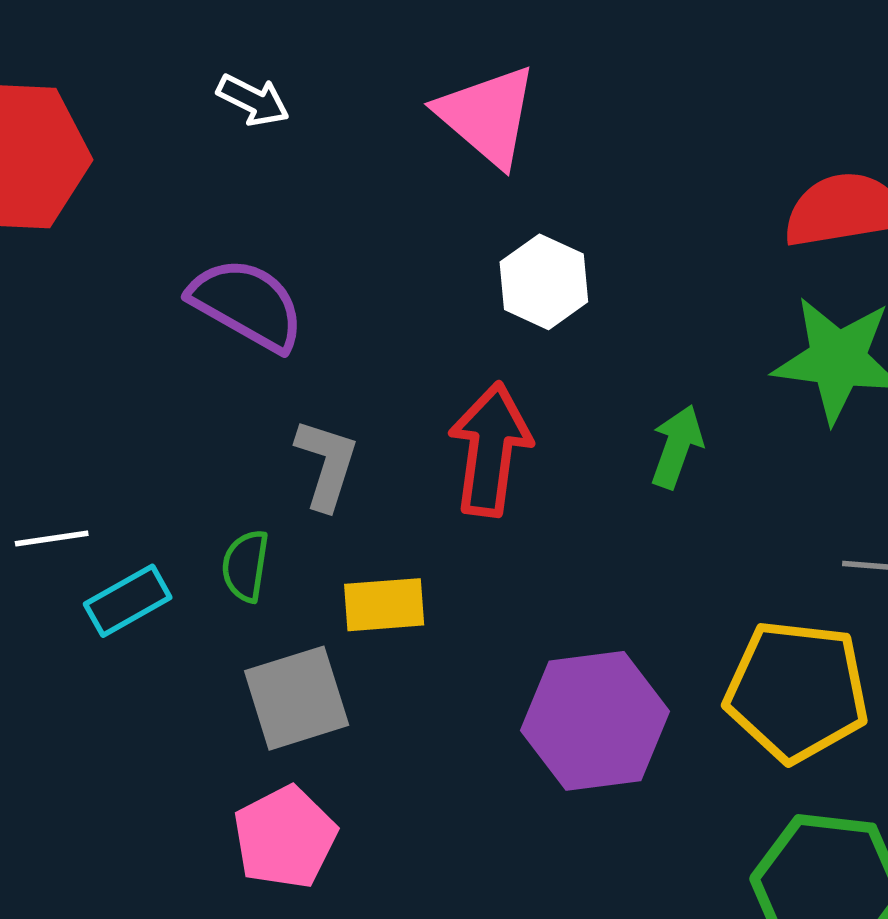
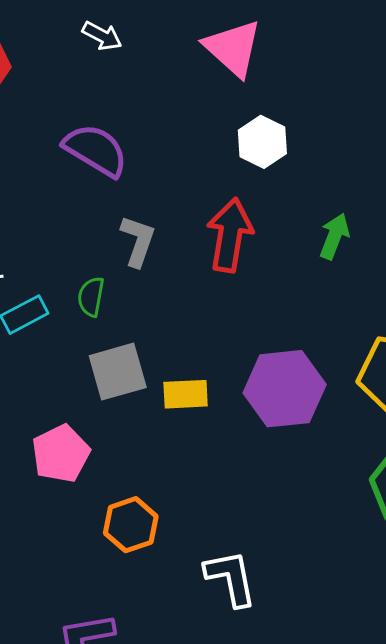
yellow rectangle: (384, 605) -> (186, 394), moved
pink pentagon: (285, 837) -> (61, 454), moved

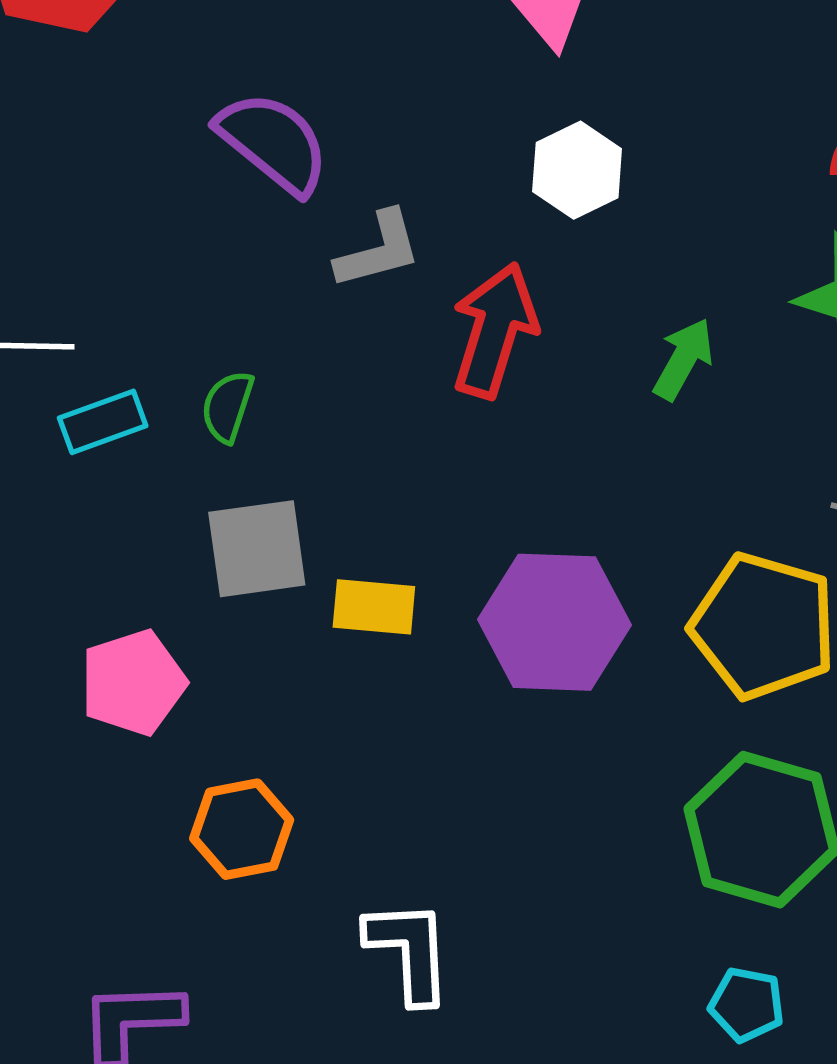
gray L-shape: (138, 241) -> (379, 250), moved, turned 48

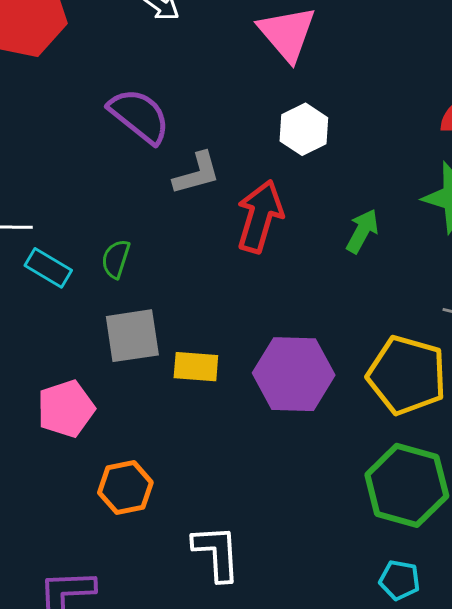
cyan rectangle: (103, 422) -> (48, 268), turned 51

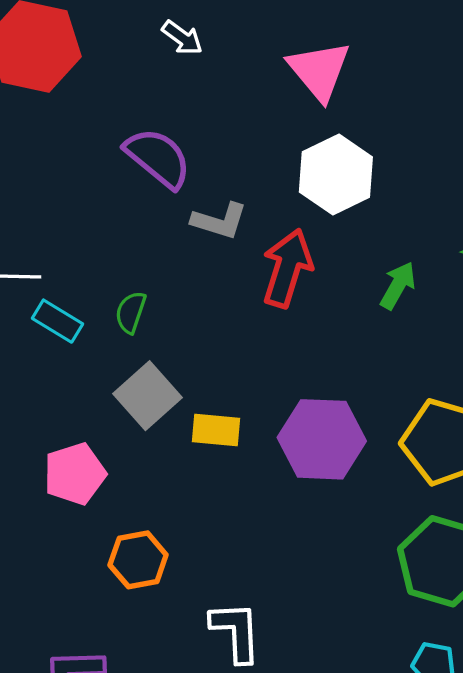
white hexagon: (304, 129) -> (336, 174), size x1.4
gray L-shape: (197, 173) -> (219, 221), turned 32
gray square: (132, 336) -> (148, 396), turned -34

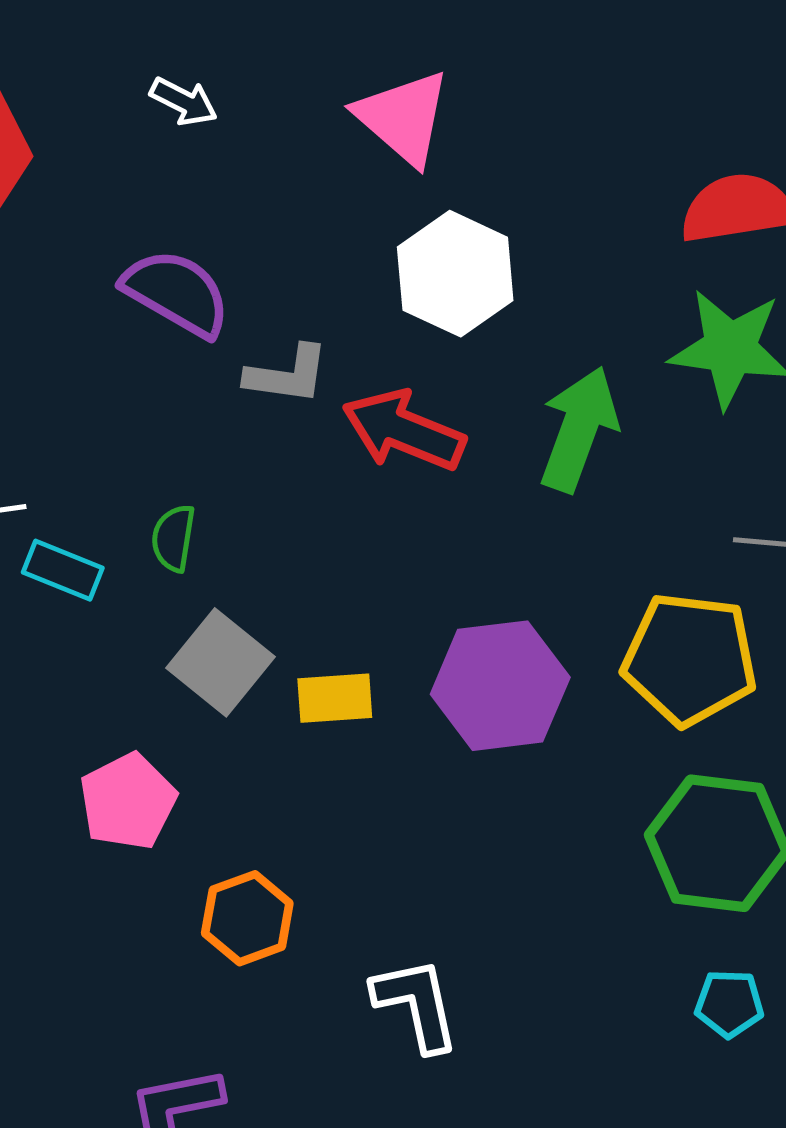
red arrow: (287, 268) -> (404, 431), turned -76
green arrow: (398, 285) -> (579, 429), size x1.6

